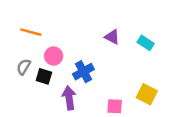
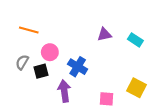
purple triangle: (112, 37) -> (104, 34), turned -40
blue cross: (83, 72) -> (78, 67), turned -30
black square: (44, 76) -> (41, 71), turned -32

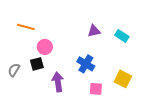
gray semicircle: (22, 62) -> (14, 70), moved
blue cross: (78, 67) -> (86, 64), moved

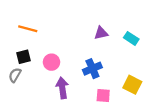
pink circle: (45, 47) -> (52, 62), moved
black square: (37, 64) -> (24, 57), moved
blue cross: (86, 64) -> (92, 69), turned 36

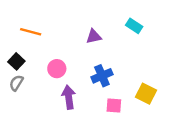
purple triangle: (101, 33) -> (94, 37), moved
cyan rectangle: (131, 38) -> (134, 26), moved
black square: (24, 57) -> (16, 61), moved, turned -32

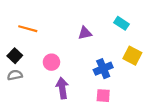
blue cross: (102, 76) -> (103, 69), moved
gray semicircle: (16, 83) -> (15, 75), turned 48
yellow square: (146, 94) -> (132, 56), moved

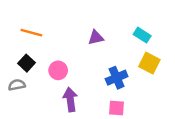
cyan rectangle: (122, 23) -> (142, 35), moved
black square: (15, 56) -> (27, 63), moved

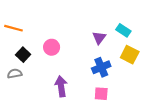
orange line: (31, 33) -> (14, 28), moved
purple triangle: (96, 38) -> (99, 38), moved, turned -40
pink circle: (58, 70) -> (52, 47), moved

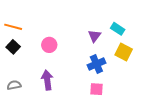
black square: (23, 55) -> (13, 47), moved
gray semicircle: (15, 74) -> (14, 85), moved
purple arrow: (61, 86) -> (47, 80), moved

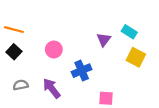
blue cross: (96, 64) -> (82, 71), moved
purple arrow: (47, 80) -> (52, 88), turned -30
gray semicircle: (14, 85) -> (21, 85), moved

